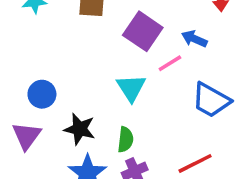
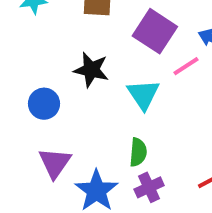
black star: (80, 129) -> (91, 70), moved
purple triangle: (27, 136) -> (55, 163), moved

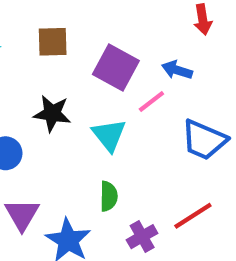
purple cross: (149, 187) -> (142, 237), moved

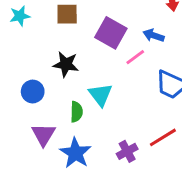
cyan triangle: (109, 135) -> (100, 95), moved
green semicircle: (109, 196) -> (76, 112), moved

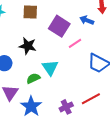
blue arrow: (154, 35) -> (87, 20), moved
green semicircle: (76, 112) -> (33, 78), turned -120

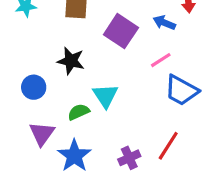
pink line: (75, 43) -> (161, 60), moved
red line: (91, 99) -> (168, 146), turned -30

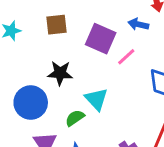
pink line: (161, 60) -> (126, 57), moved
blue circle: (34, 87) -> (31, 103), size x1.5

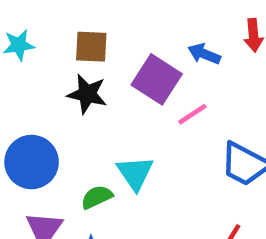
blue arrow: (138, 24) -> (204, 54), moved
black star: (60, 73) -> (87, 94), moved

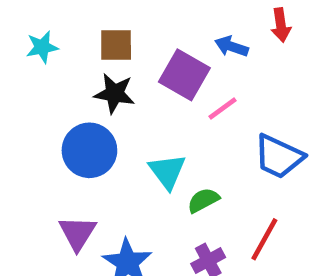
blue circle: (32, 162) -> (89, 150), moved
green semicircle: (97, 197) -> (203, 200), moved

